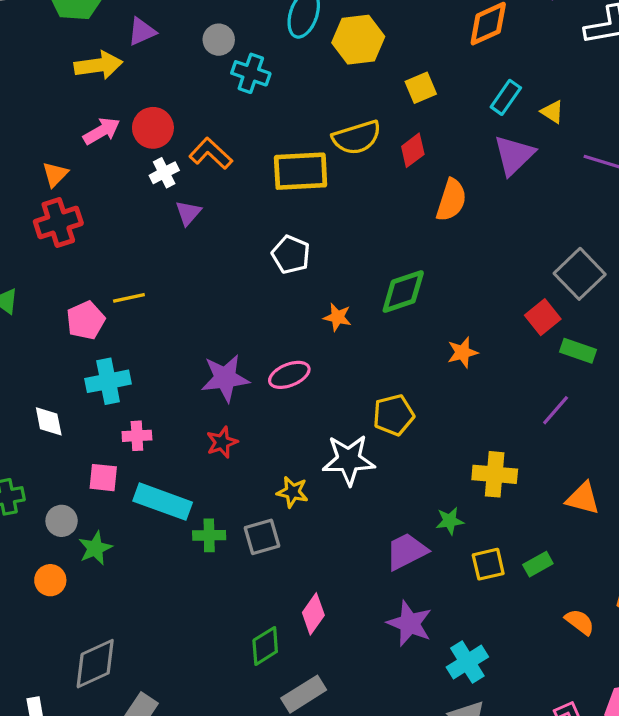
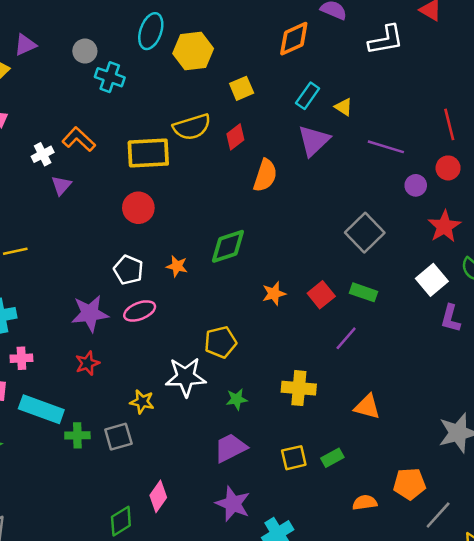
red circle: (153, 128) -> (138, 208), moved
white pentagon: (291, 255) -> (128, 270), moved
red square: (543, 317) -> (321, 295), moved
green star: (450, 521) -> (237, 399), moved
orange semicircle: (580, 622) -> (365, 502), turned -45

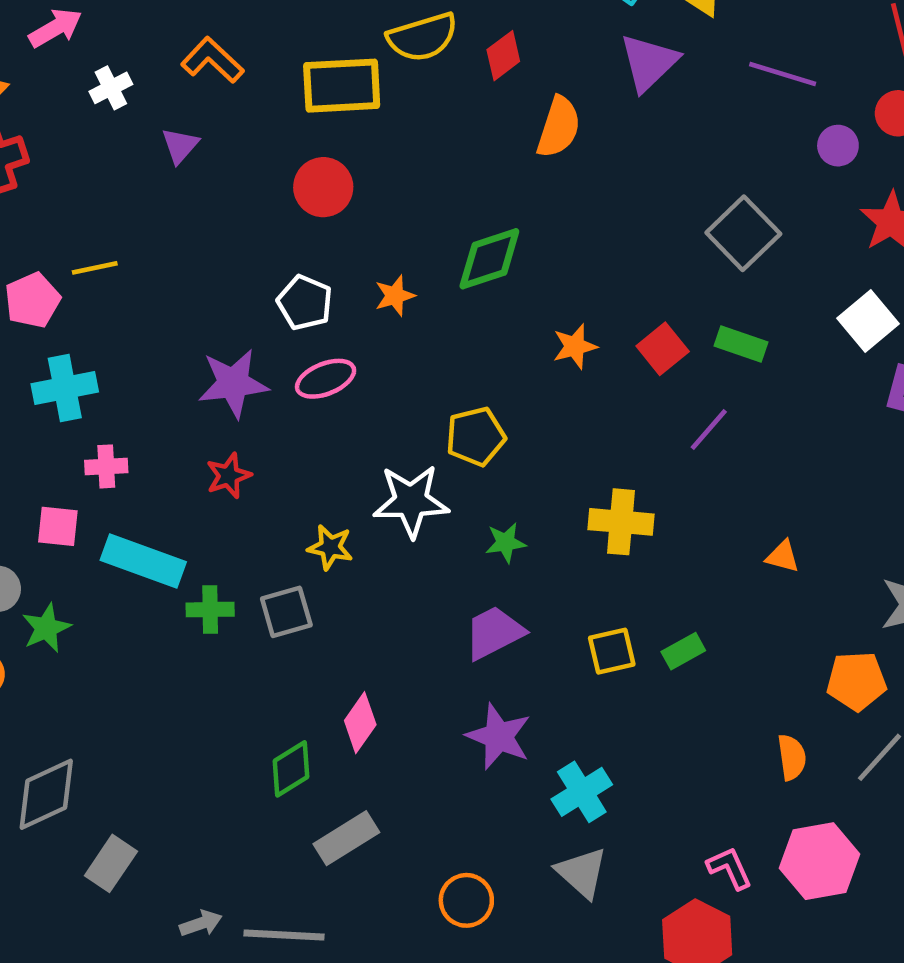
white cross: (43, 154) -> (111, 88), moved
orange star: (177, 266) -> (395, 296), turned -30
orange triangle: (367, 407) -> (783, 556), moved, size x0.7
orange pentagon: (409, 484) -> (856, 681), moved
orange semicircle: (365, 502) -> (792, 757), moved, turned 90

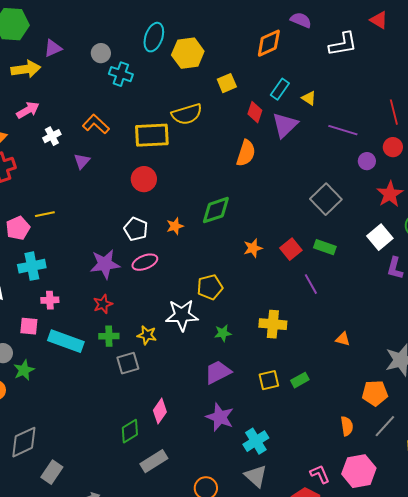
red diamond: (503, 56) -> (255, 112), moved, turned -35
purple line: (709, 429) -> (311, 284), turned -70
green cross: (210, 610) -> (109, 336), moved

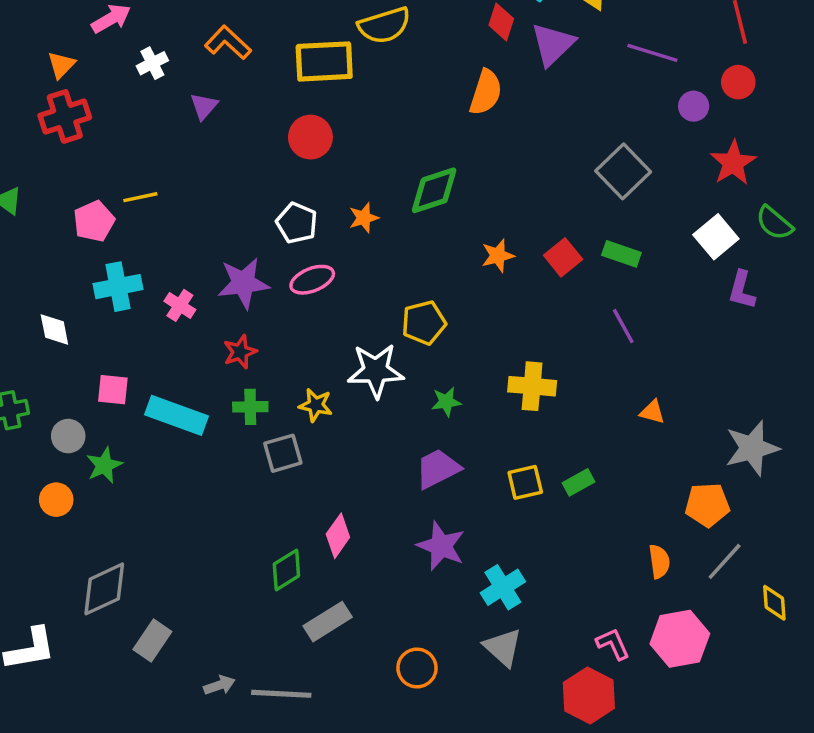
purple line: (311, 284) -> (623, 326), moved
pink cross: (50, 300) -> (180, 305), moved, turned 36

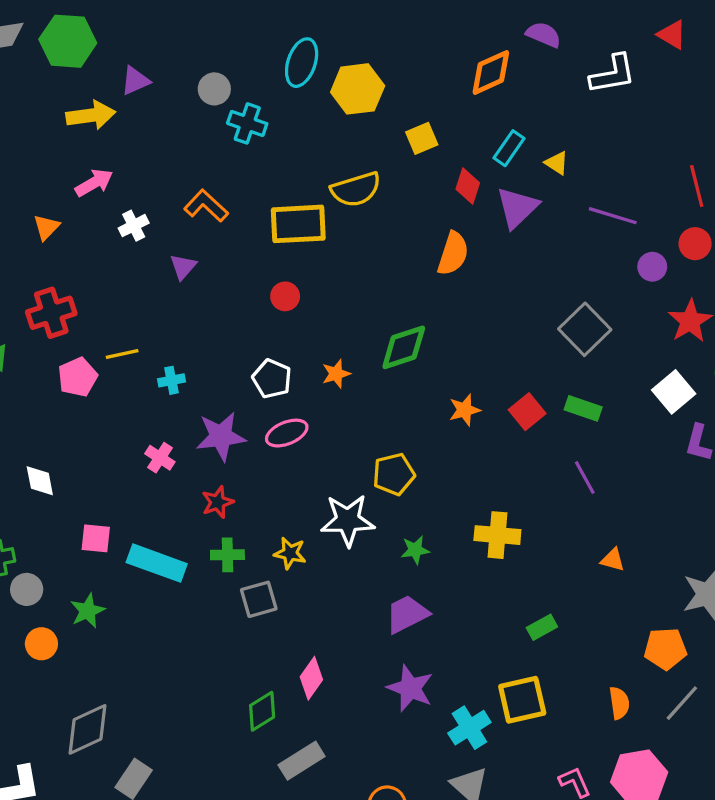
red cross: (65, 116) -> (51, 313), moved
red circle: (310, 137) -> (285, 296), size x0.7
cyan cross: (118, 287) -> (171, 380), moved, size x0.6
gray circle: (68, 436) -> (27, 589), moved
yellow square: (525, 482) -> (522, 700), moved, size x1.4

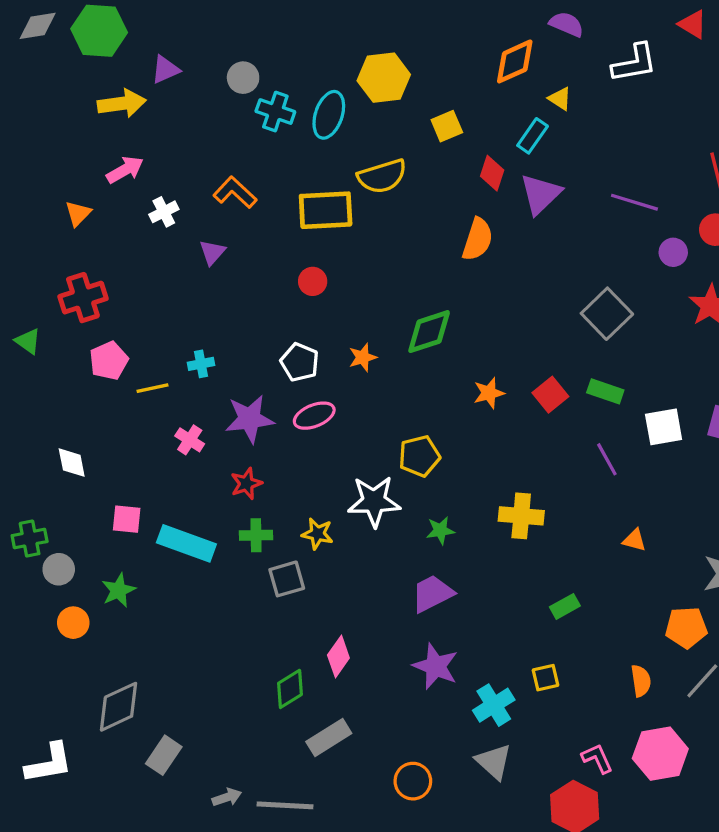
cyan ellipse: (302, 63) -> (329, 115), moved
yellow triangle: (557, 163) -> (560, 99), moved
yellow line: (122, 354) -> (152, 388), moved
white square: (674, 392) -> (664, 427), moved, turned 30
yellow square: (522, 700) -> (545, 678), size x0.6

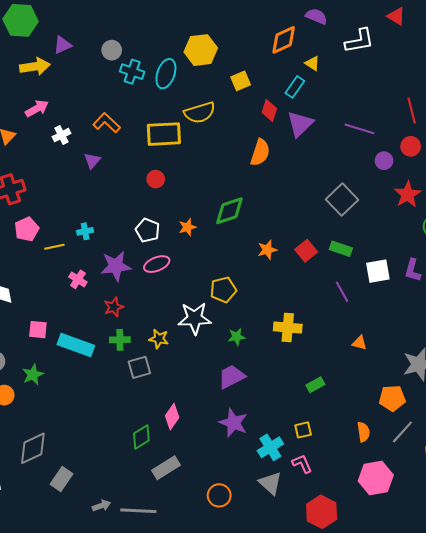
pink L-shape: (597, 758) -> (302, 464), moved

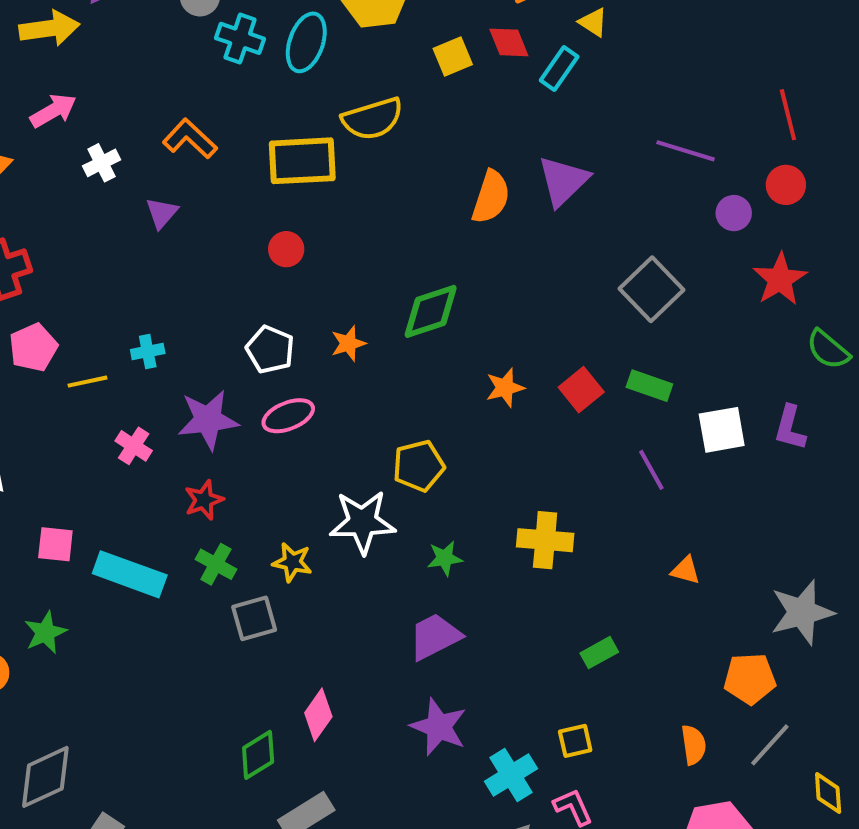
red diamond: (269, 110) -> (509, 42), moved, turned -40
purple triangle: (300, 124) -> (563, 181), moved
green cross: (120, 340) -> (216, 564), turned 30

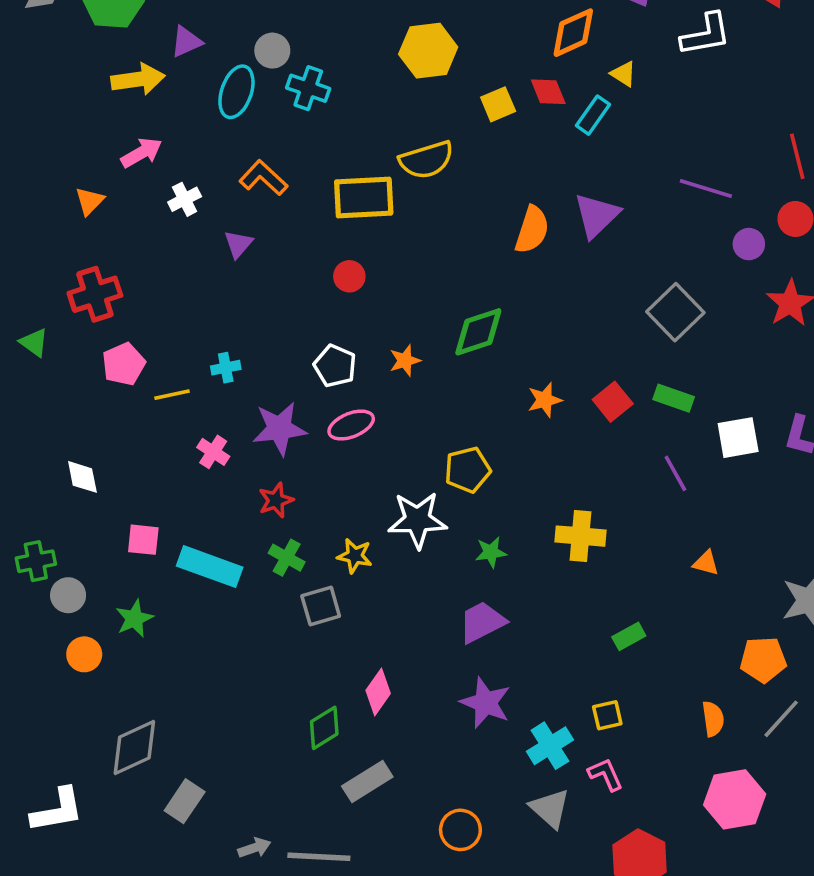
cyan ellipse: (306, 42) -> (236, 92), moved

